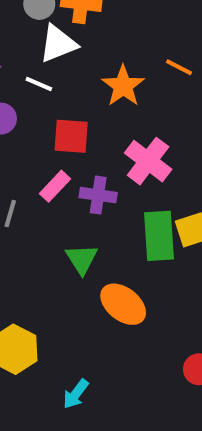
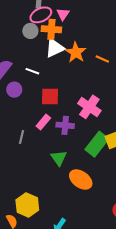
white triangle: (58, 44) -> (55, 48), moved
orange star: (123, 86) -> (76, 52), moved
green rectangle: (159, 236) -> (97, 144), turned 45

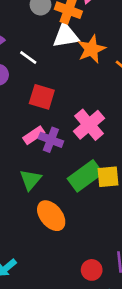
pink rectangle: (43, 122) -> (34, 135), moved

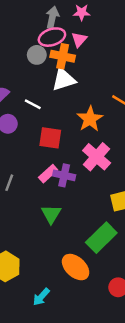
orange star: (91, 49) -> (90, 119), moved
green rectangle: (85, 176) -> (101, 238), moved
orange ellipse: (51, 216) -> (76, 267), moved

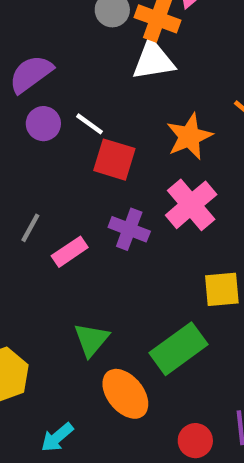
white line: (33, 104) -> (89, 124), moved
pink rectangle: (48, 174) -> (70, 252), moved
green triangle: (51, 214) -> (91, 340), moved

